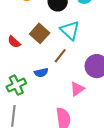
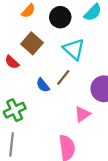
brown square: (40, 33) -> (32, 43), moved
blue semicircle: (41, 73) -> (43, 85), moved, turned 64

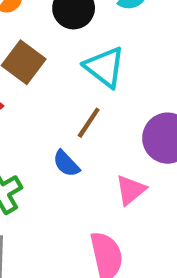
blue semicircle: (43, 85) -> (66, 164), moved

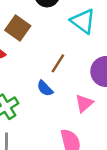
cyan triangle: (105, 67) -> (83, 21), moved

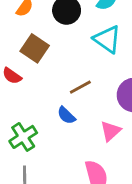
brown line: (58, 63) -> (80, 87), turned 30

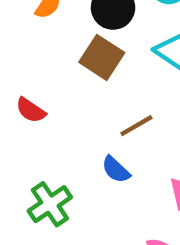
brown square: (35, 48) -> (102, 57), moved

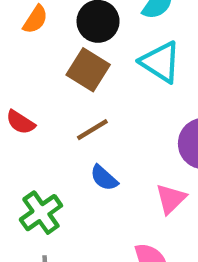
brown line: (136, 126) -> (92, 130), moved

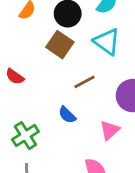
brown line: (92, 130) -> (84, 82), moved

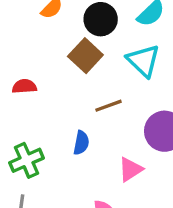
red semicircle: (15, 77) -> (24, 86), turned 132
blue semicircle: (67, 115) -> (81, 143), turned -132

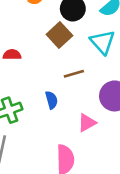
blue semicircle: (81, 143) -> (51, 100), turned -30

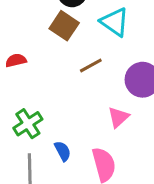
blue semicircle: (51, 100) -> (63, 151), moved

